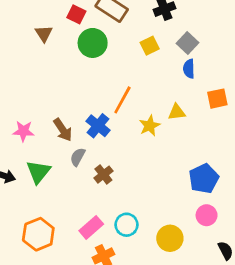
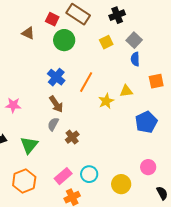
brown triangle: (44, 33) -> (28, 33), turned -32
blue cross: (98, 126) -> (56, 77), moved
brown arrow: (63, 130) -> (56, 104), moved
green triangle: (38, 172) -> (29, 145), moved
blue pentagon: (204, 179) -> (146, 122), moved

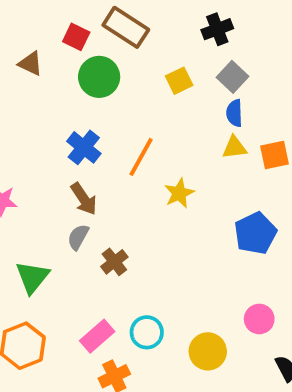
black cross: (117, 15) -> (217, 29), moved
yellow triangle: (126, 91) -> (234, 147), moved

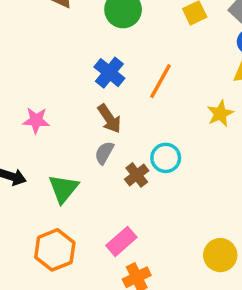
yellow star: (179, 193) -> (220, 114), moved
cyan circle: (147, 332) -> (166, 158), moved

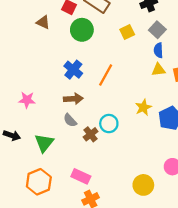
yellow star: (220, 114) -> (143, 107), moved
brown arrow: (109, 119) -> (73, 99), turned -60
gray semicircle: (104, 153) -> (70, 120), turned -72
pink rectangle: (121, 241) -> (81, 176), turned 66

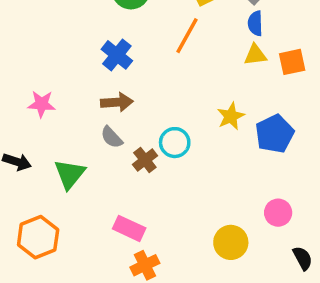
orange line: (106, 75) -> (187, 36), moved
orange hexagon: (39, 182) -> (38, 237), moved

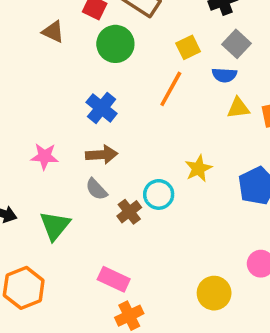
blue semicircle: (255, 23) -> (224, 75), moved, turned -85
pink star: (42, 104) -> (44, 156), moved
yellow star: (231, 116) -> (198, 168), moved

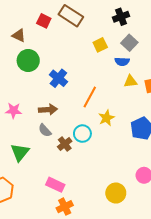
green circle: (115, 44) -> (28, 61), moved
orange line: (171, 89) -> (90, 97), moved
blue cross: (102, 108) -> (58, 78), moved

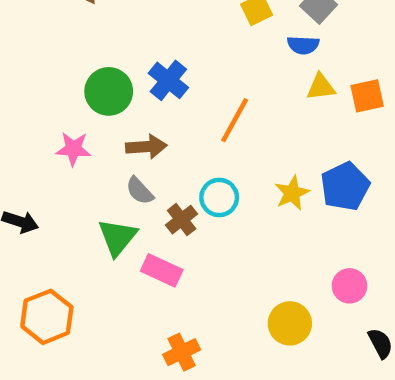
green circle: (28, 61) -> (109, 91), moved
yellow star: (106, 118) -> (292, 193), moved
green triangle: (20, 152) -> (118, 237), moved
pink rectangle: (55, 185) -> (162, 270), moved

